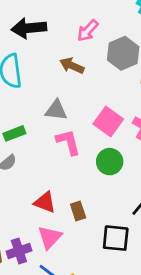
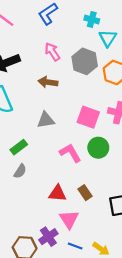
pink arrow: (88, 31) -> (52, 52), turned 120
pink L-shape: (68, 142) -> (70, 153), moved

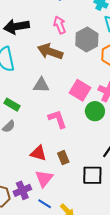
brown arrow: (48, 82) -> (50, 51), size x1.4
green rectangle: (19, 147) -> (12, 105), turned 56
green circle: (98, 148) -> (95, 111), moved

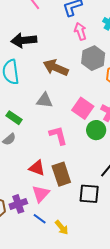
pink arrow: (60, 25) -> (80, 31), moved
brown rectangle: (63, 158) -> (61, 174), size x1.6

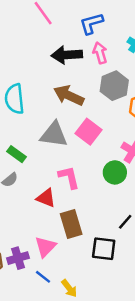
black arrow: (24, 40) -> (67, 55), moved
gray triangle: (44, 100) -> (54, 135), size x1.4
pink square: (83, 108) -> (89, 132), moved
red triangle: (37, 168) -> (46, 198), moved

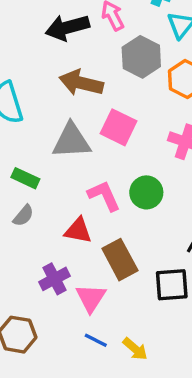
green circle: (115, 172) -> (146, 192), moved
purple cross: (18, 258) -> (55, 279), moved

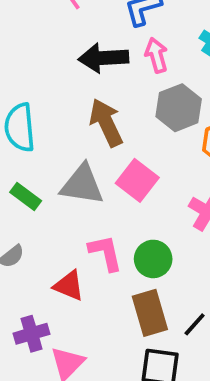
brown arrow: (81, 83) -> (106, 123), turned 39
green rectangle: (25, 178) -> (26, 197), moved
brown rectangle: (120, 260) -> (150, 313), moved

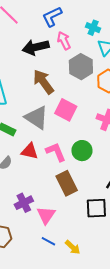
gray triangle: (82, 185) -> (36, 118), turned 35
red triangle: (69, 286) -> (30, 151), moved
brown rectangle: (150, 313) -> (67, 183), moved

